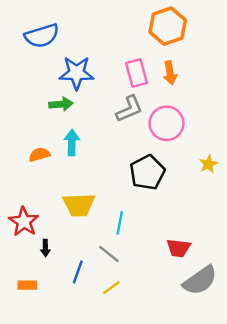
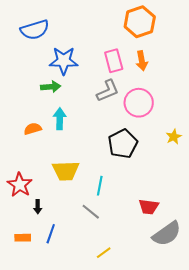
blue line: (78, 272) -> (51, 234), moved
yellow line: (111, 288) -> (104, 253), moved

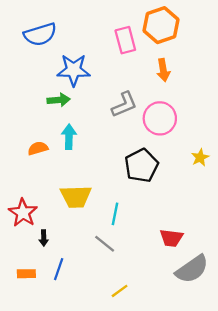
pink rectangle: (114, 61) -> (125, 40), moved

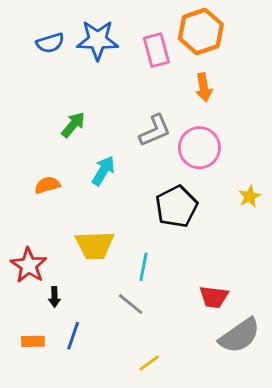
blue semicircle: (40, 34) -> (50, 43), size x0.7
blue star: (74, 70) -> (98, 40), moved
green arrow: (59, 100) -> (73, 125), turned -45
cyan arrow: (69, 137) -> (103, 171), moved, turned 30

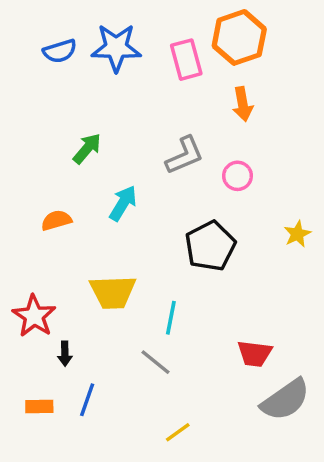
pink circle: (199, 148) -> (238, 176), size x0.6

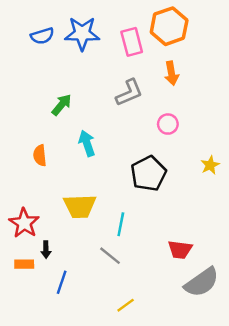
gray L-shape: (185, 155) -> (129, 93), moved
cyan arrow: (123, 203) -> (87, 143), turned -50
orange semicircle: (56, 220) -> (40, 155), turned -80
orange rectangle: (39, 407) -> (24, 264), moved

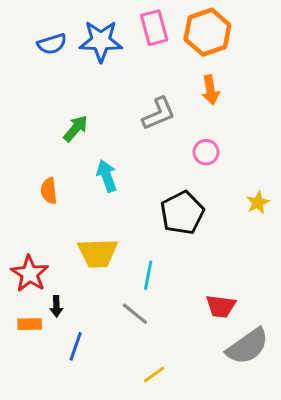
pink rectangle: (132, 42) -> (154, 28), moved

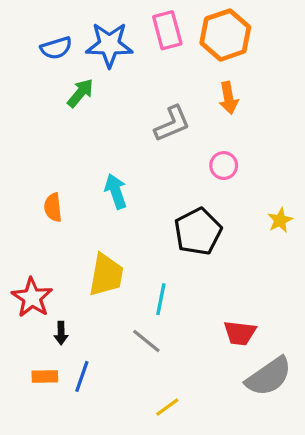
green arrow: (76, 128) -> (80, 93), moved
yellow trapezoid: (98, 253) -> (106, 275), turned -78
orange rectangle: (30, 324) -> (45, 376), moved

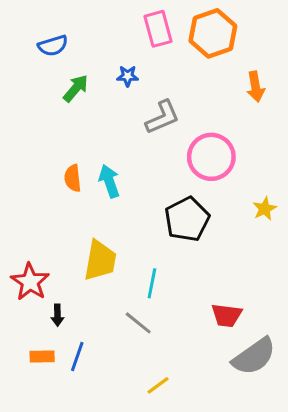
blue star: (109, 45) -> (128, 76), moved, size x0.5
orange arrow: (228, 98) -> (256, 87), moved
pink circle: (224, 166) -> (211, 157), size x1.8
orange semicircle: (53, 207) -> (73, 178), moved

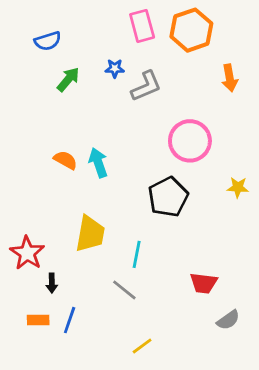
gray L-shape: (163, 117) -> (146, 86), moved
orange semicircle: (73, 178) -> (65, 160), turned 125
yellow star: (265, 209) -> (238, 187), turned 30
gray semicircle: (254, 356) -> (228, 320), size x0.6

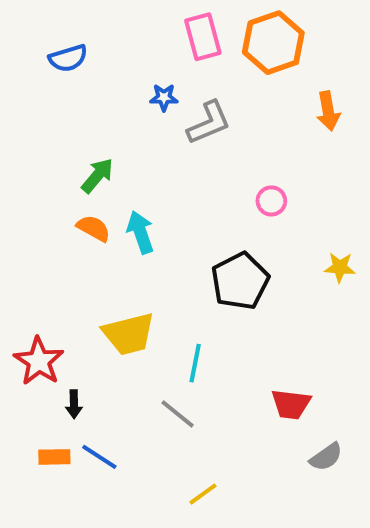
green arrow: (68, 79) -> (97, 176), moved
pink circle: (190, 141) -> (271, 201), size x0.5
yellow trapezoid: (90, 234) -> (129, 334), turned 66
blue line: (70, 320) -> (99, 457), turned -76

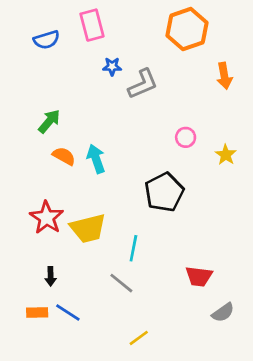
pink rectangle: (203, 37) -> (92, 25), moved
green arrow: (97, 176) -> (49, 121), moved
yellow star: (340, 267) -> (226, 155), moved, turned 30
red star: (39, 361) -> (47, 218), moved

